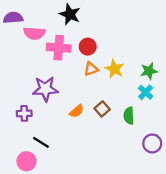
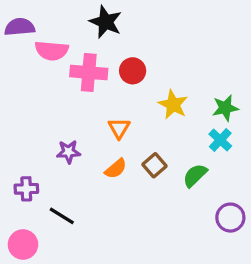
orange triangle: (91, 69) -> (119, 128), moved, turned -40
purple star: (45, 89) -> (69, 152), moved, size x0.6
purple cross: (24, 113) -> (26, 189), moved
green semicircle: (129, 116) -> (195, 175), turned 48
pink circle: (26, 161) -> (23, 245), moved

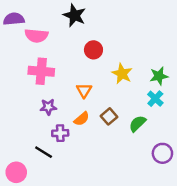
pink cross: (89, 73) -> (41, 71), moved
purple cross: (26, 189) -> (60, 133), moved

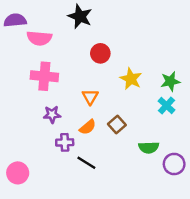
green semicircle: (137, 124) -> (149, 147), moved, turned -138
black line: (44, 152) -> (86, 163), moved
pink circle: (16, 172) -> (18, 173), moved

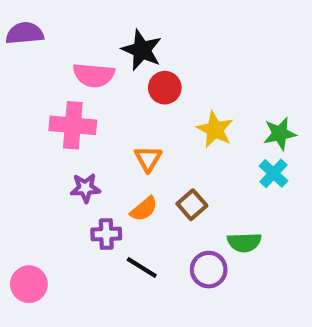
black star: (80, 16) -> (142, 50), moved
pink semicircle: (39, 38) -> (94, 75), moved
purple circle: (174, 164) -> (209, 270), moved

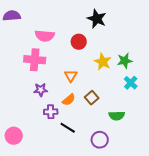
black star: (142, 50) -> (97, 19), moved
green star: (280, 134) -> (125, 61), moved
purple circle: (209, 270) -> (100, 140), moved

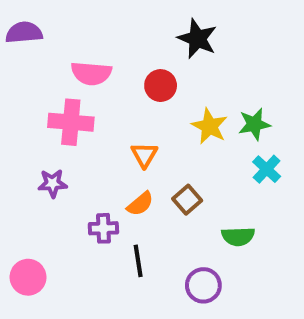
purple star: (41, 90) -> (52, 183), moved
black line: (68, 128) -> (138, 261), turned 49

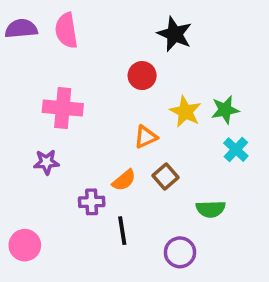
pink semicircle: (91, 73) -> (66, 30), moved, turned 76
orange triangle: (144, 155) -> (146, 137), moved, turned 35

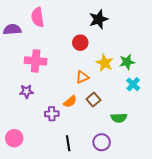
purple semicircle: (21, 29) -> (12, 29), moved
black star: (175, 34) -> (99, 19), turned 30
black line: (122, 231) -> (68, 143), moved

